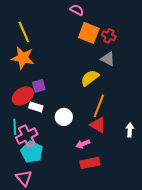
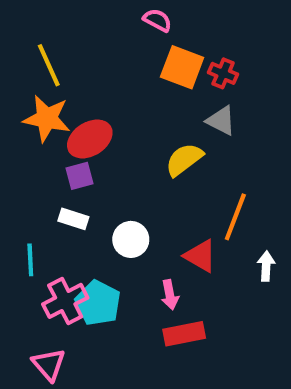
red ellipse: (23, 96) -> (90, 139), moved
orange line: (99, 106) -> (235, 217), moved
pink cross: (27, 136) -> (65, 301), moved
pink arrow: (83, 144) -> (170, 295), turned -80
cyan pentagon: (32, 152) -> (98, 303), moved

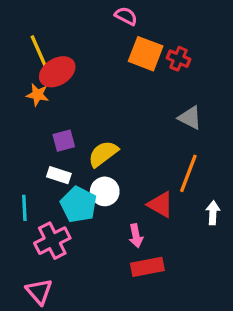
orange star: (47, 118) -> (38, 95), size x0.6
gray triangle: (221, 121) -> (190, 118), moved
red ellipse: (90, 139) -> (57, 72), moved
yellow semicircle: (184, 159) -> (103, 154), moved
cyan pentagon: (98, 303) -> (79, 205), moved

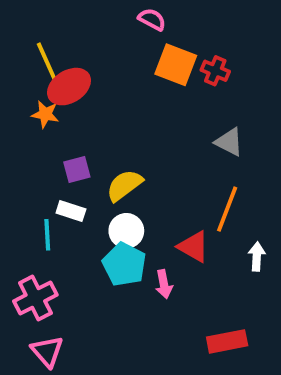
cyan pentagon: (79, 205) -> (124, 264), moved
cyan line: (24, 208) -> (47, 235), moved
pink cross: (52, 241) -> (35, 298), moved
red rectangle: (147, 267) -> (227, 341), moved

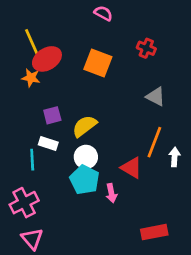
orange square: (176, 65) -> (98, 63), moved
white arrow: (257, 257) -> (174, 157), moved

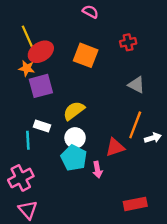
red cross: (146, 48) -> (128, 42), turned -35
purple square: (52, 115) -> (41, 86), moved, size x1.5
white arrow: (174, 157) -> (153, 138), turned 70
red triangle: (131, 168) -> (115, 147), turned -48

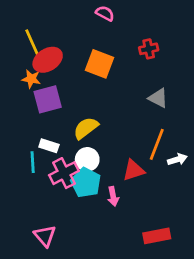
pink cross: (21, 178) -> (64, 173), moved
pink triangle: (28, 210) -> (45, 236), moved

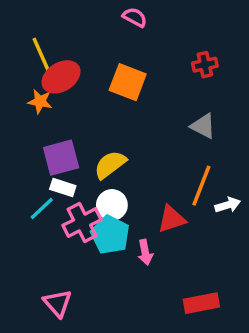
red cross: (149, 49) -> (205, 65), moved
purple square: (48, 99) -> (61, 158), moved
cyan line: (33, 162) -> (42, 208), turned 50

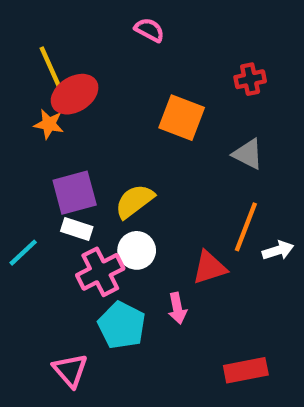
pink semicircle: (135, 17) -> (149, 30), moved
orange square: (128, 82) -> (182, 118), moved
cyan line: (42, 208) -> (23, 253), moved
cyan pentagon: (110, 235) -> (122, 325), moved

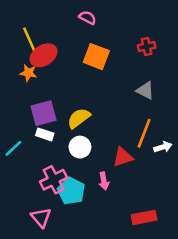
orange square: (182, 118) -> (96, 57), moved
pink cross: (100, 272) -> (54, 180), moved

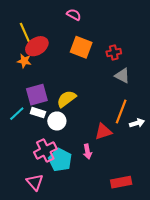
red cross: (147, 47) -> (114, 53), moved
white circle: (80, 147) -> (57, 121), moved
cyan line: (13, 148) -> (17, 114), moved

